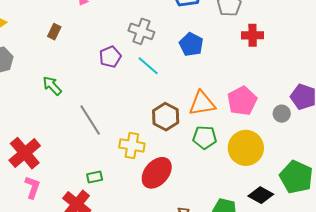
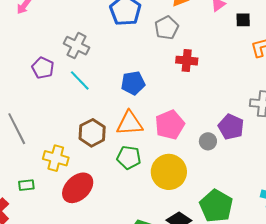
blue pentagon: (191, 44) -> (133, 83), moved, turned 30
purple pentagon: (110, 57) -> (43, 68), turned -30
green rectangle: (95, 177) -> (26, 185), moved

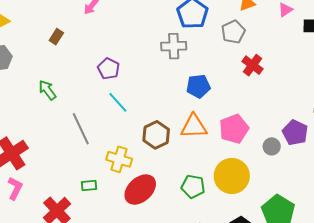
gray cross: (76, 46) -> (174, 46), moved, turned -30
red cross: (187, 61) -> (253, 65), turned 30
cyan line: (80, 80) -> (118, 102), moved
green pentagon: (129, 157) -> (193, 186), moved

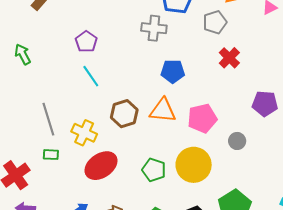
gray line: (81, 129) -> (48, 119), moved
purple pentagon: (295, 133) -> (265, 104), moved, turned -30

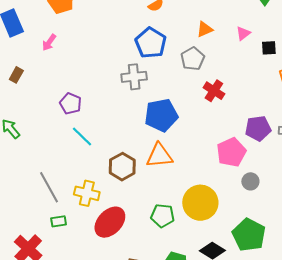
blue pentagon: (173, 71) -> (161, 115), size x1.4
pink pentagon: (202, 118) -> (231, 152), moved
gray circle: (237, 141) -> (250, 181), moved

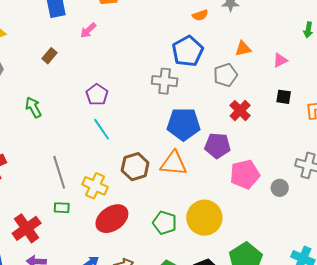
black square: (269, 48) -> (284, 97), moved
purple pentagon: (258, 128) -> (218, 146), moved
gray circle: (250, 181) -> (280, 188), moved

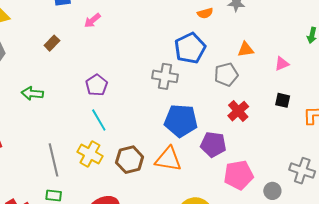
green arrow: (33, 107) -> (32, 93), turned -60
yellow cross: (95, 186) -> (90, 154), moved

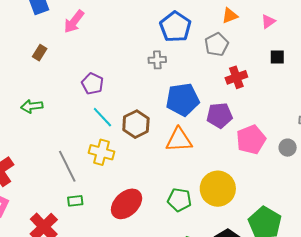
pink arrow: (92, 20) -> (74, 22), size x1.4
gray cross: (165, 76) -> (157, 60), size x0.7
red cross: (238, 111) -> (236, 77), turned 35
brown hexagon: (130, 160) -> (136, 124), moved

